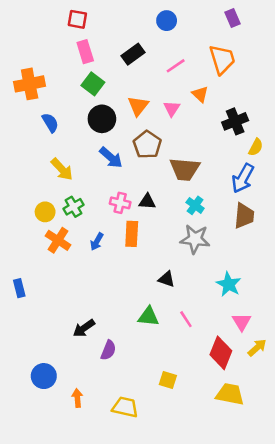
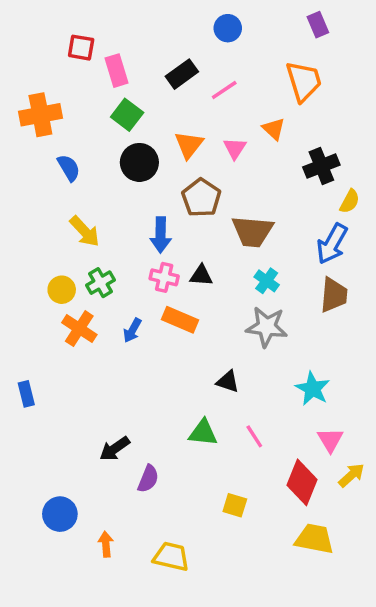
red square: (77, 19) -> (81, 48), moved
pink line: (176, 66) -> (224, 90), moved
blue arrow: (111, 158) -> (161, 235), moved, turned 50
orange rectangle: (132, 234) -> (180, 320), turned -70
yellow square: (168, 380) -> (235, 505), moved

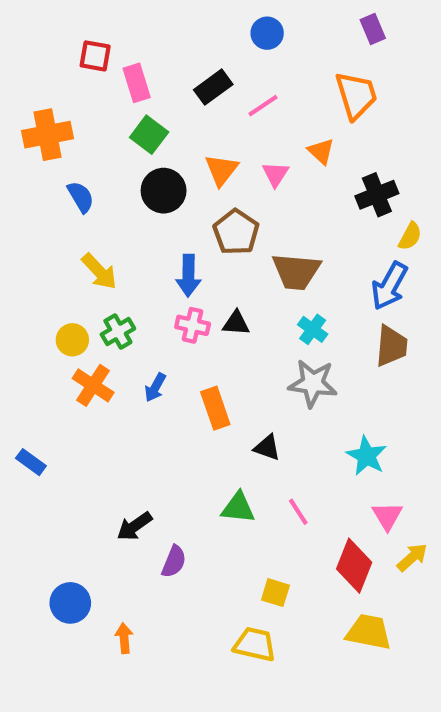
orange rectangle: (180, 320) -> (215, 408), moved, turned 48
blue rectangle: (26, 394) -> (31, 462), turned -40
yellow trapezoid: (171, 556) -> (255, 644), moved

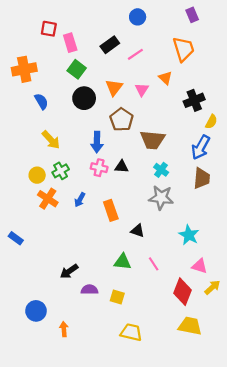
pink triangle: (387, 516) -> (200, 266), turned -42
purple semicircle: (174, 561) -> (89, 290), turned -112
yellow square: (275, 593) -> (117, 297), moved

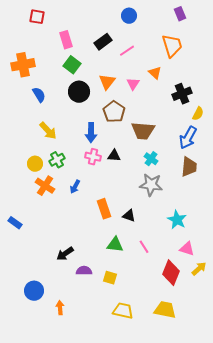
red square: (49, 29) -> (37, 17), moved
orange rectangle: (111, 210) -> (104, 209), moved
yellow trapezoid: (190, 326) -> (165, 310), moved

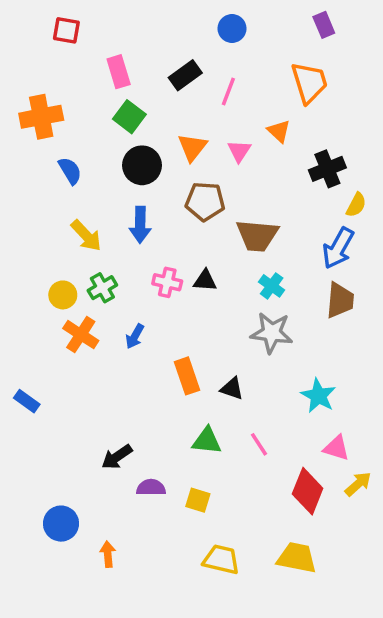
pink line: (127, 51) -> (228, 92), turned -35
brown pentagon: (114, 112) -> (205, 201), turned -30
blue arrow: (91, 133) -> (140, 225), moved

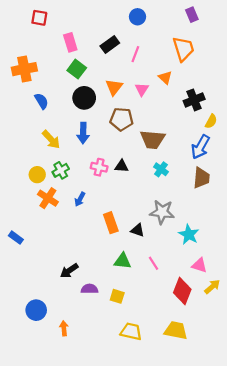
gray star: (272, 333) -> (162, 212), moved

